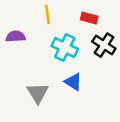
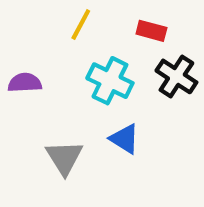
yellow line: (48, 14) -> (81, 25), turned 36
purple semicircle: (16, 36) -> (25, 83), moved

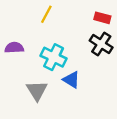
red rectangle: (151, 31) -> (102, 18), moved
cyan cross: (110, 81) -> (54, 57), moved

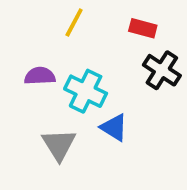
red rectangle: (102, 18) -> (143, 28), moved
purple semicircle: (14, 48) -> (40, 76), moved

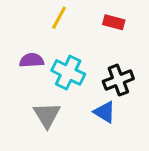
black cross: (162, 70) -> (118, 80), moved, turned 36
blue triangle: (114, 127) -> (105, 112), moved

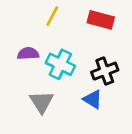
red rectangle: (114, 22) -> (101, 20), size x1.4

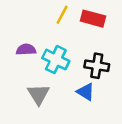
yellow line: (52, 16) -> (62, 15), moved
black cross: (105, 71) -> (97, 66), turned 30

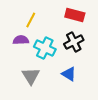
yellow line: (62, 15) -> (31, 20), moved
black cross: (97, 66) -> (74, 42), moved, turned -36

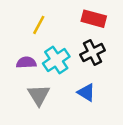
purple semicircle: (21, 40) -> (26, 62), moved
cyan cross: (45, 48) -> (56, 60), turned 30

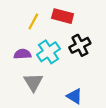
red rectangle: (94, 19) -> (63, 16), moved
blue triangle: (86, 93) -> (74, 96), moved

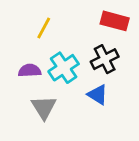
red rectangle: (63, 16) -> (115, 21), moved
blue triangle: (74, 96) -> (98, 95), moved

